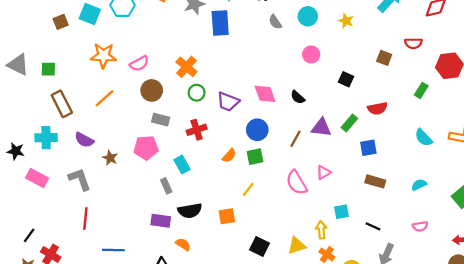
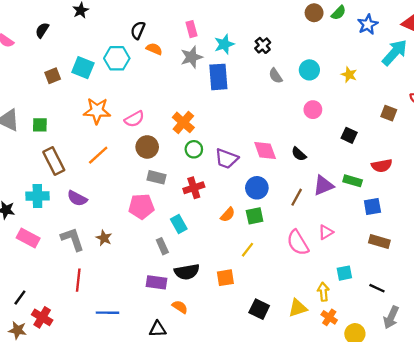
green rectangle: (349, 123) -> (353, 181), turned 66
purple triangle: (321, 128) -> (323, 185), turned -30
brown star: (110, 158) -> (104, 238), moved

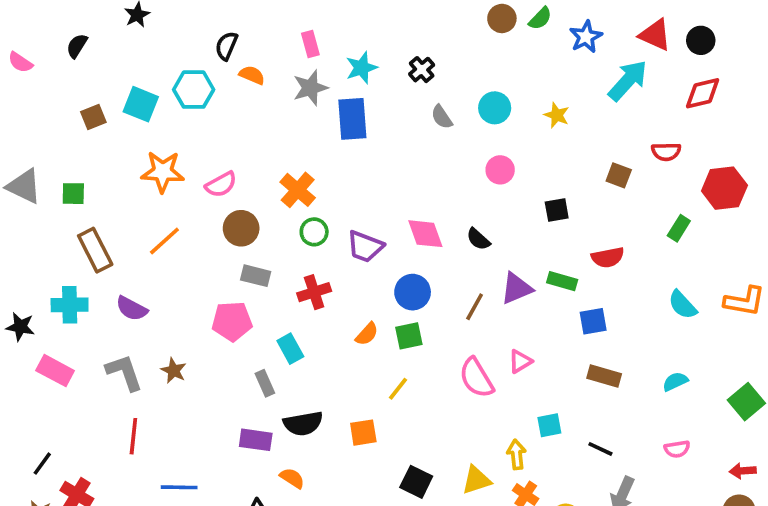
black square: (349, 135) -> (557, 210), turned -35

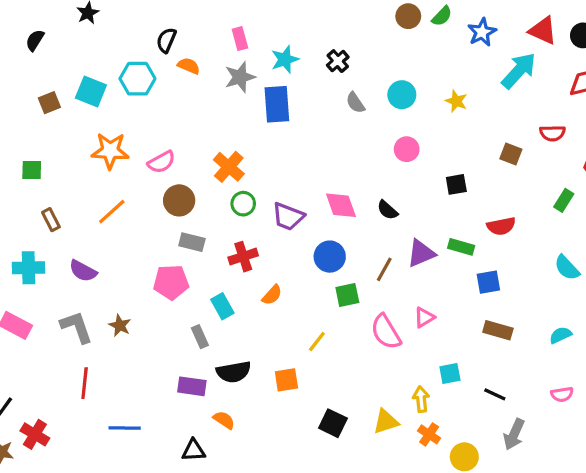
brown rectangle: (95, 250) -> (51, 220), size x0.6
orange semicircle: (367, 334) -> (272, 295), moved
green square: (409, 336) -> (347, 295), moved

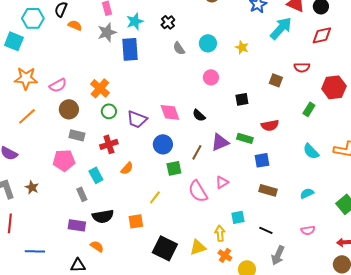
cyan hexagon: (137, 79) -> (33, 18), moved
black square: (333, 423) -> (165, 248), size x1.4

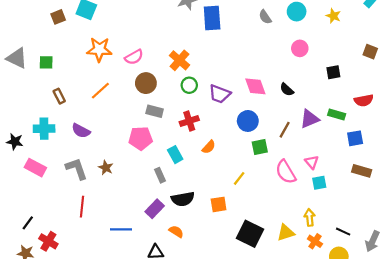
pink triangle: (222, 182) -> (312, 162), turned -40
cyan square: (238, 217) -> (319, 183), moved
purple rectangle: (77, 225) -> (155, 209), turned -54
black line: (266, 230) -> (343, 232), moved
blue line: (35, 251) -> (121, 229), moved

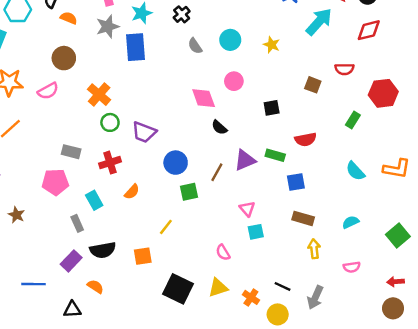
brown circle: (146, 83) -> (64, 58), moved
pink diamond: (255, 86) -> (204, 98), moved
pink semicircle: (286, 172) -> (223, 252), moved, size x0.6
yellow arrow: (310, 217) -> (314, 249), moved

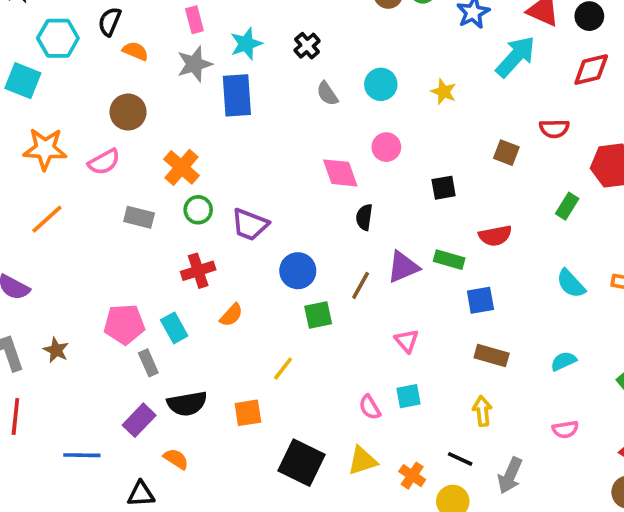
black semicircle: (219, 127) -> (364, 217), turned 56
gray rectangle: (71, 152) -> (139, 217), moved
pink pentagon: (55, 182) -> (124, 324), moved
cyan square: (256, 232) -> (409, 396), moved
yellow arrow: (314, 249) -> (482, 411), moved

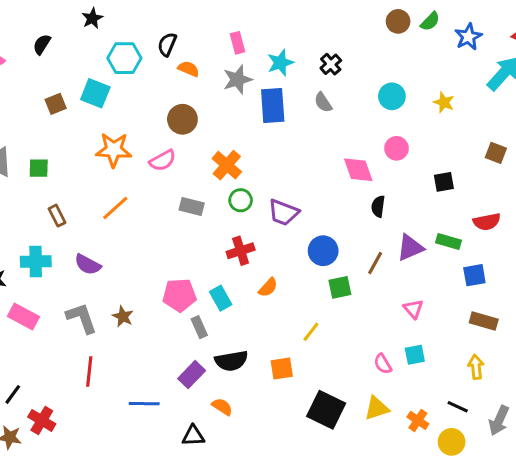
gray semicircle: (327, 94) -> (323, 102), moved

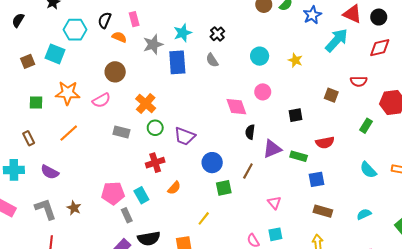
pink rectangle: (237, 43) -> (134, 19), moved
green square: (39, 168) -> (36, 102), moved
purple triangle: (410, 248) -> (272, 149), moved

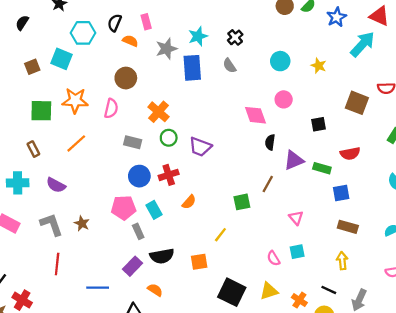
brown square: (331, 95) -> (357, 103), size x1.5
pink semicircle: (101, 100) -> (111, 108), turned -48
green square: (36, 102) -> (41, 111), size x1.5
blue circle: (212, 163) -> (139, 176), moved

